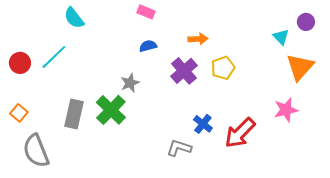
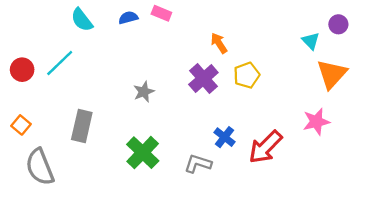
orange arrow: (198, 39) -> (219, 43), turned -120
blue semicircle: (148, 46) -> (128, 18), moved
green cross: (111, 110) -> (143, 153), moved

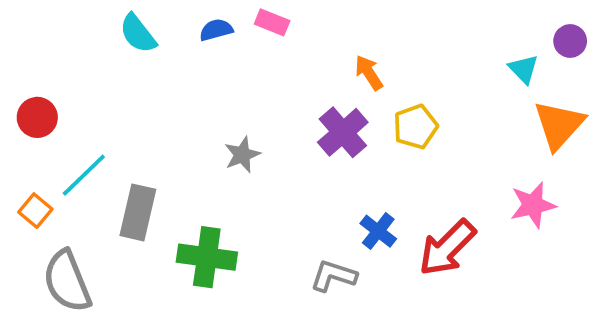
cyan line: (60, 63) -> (84, 175), moved
green cross: (143, 153) -> (207, 257), moved, turned -36

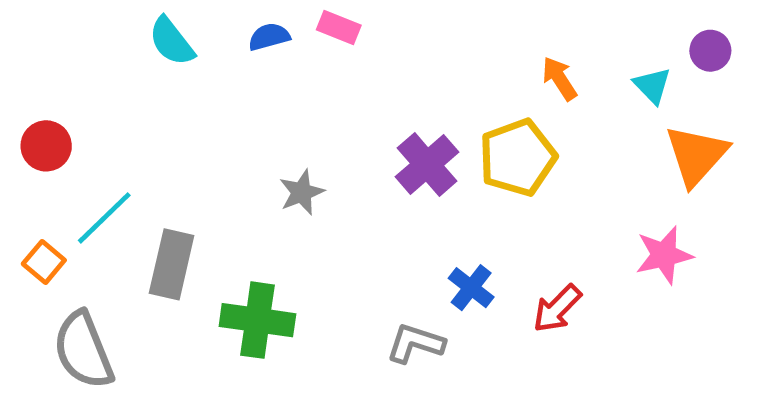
orange arrow: (369, 73) -> (559, 79), moved
yellow pentagon: (415, 127) -> (518, 158), size x1.4
red arrow: (447, 248) -> (557, 308), size x0.7

